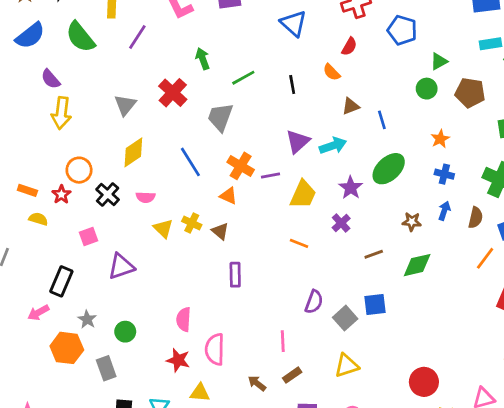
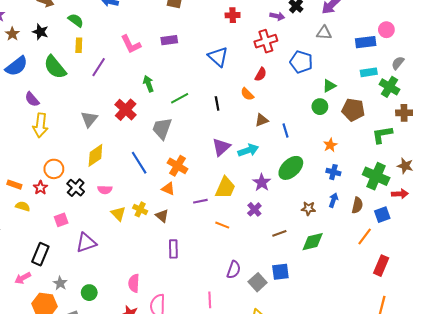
purple line: (270, 175) -> (200, 201), moved

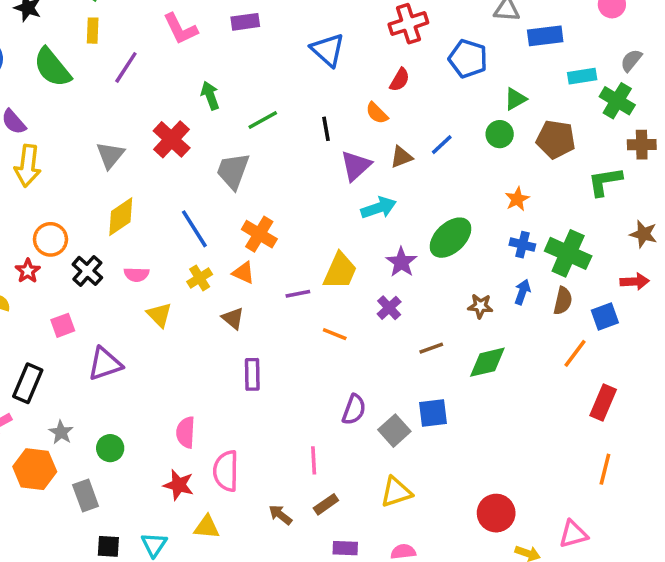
blue rectangle: (366, 42) -> (545, 36), moved
blue line: (286, 130) -> (442, 145), moved, turned 64
purple triangle: (221, 147) -> (356, 166), moved
green cross: (376, 176) -> (568, 253), moved
yellow cross: (140, 209) -> (200, 278), moved, turned 32

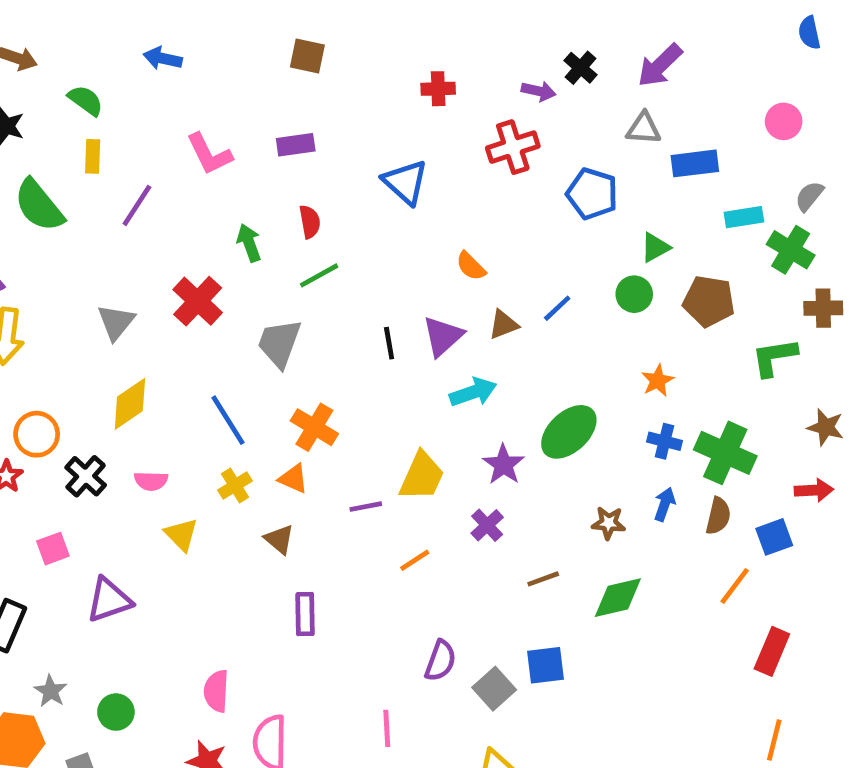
red semicircle: (400, 80) -> (310, 222), moved, turned -40
black line: (326, 129) -> (389, 343), moved
orange line: (335, 334) -> (415, 560), turned -55

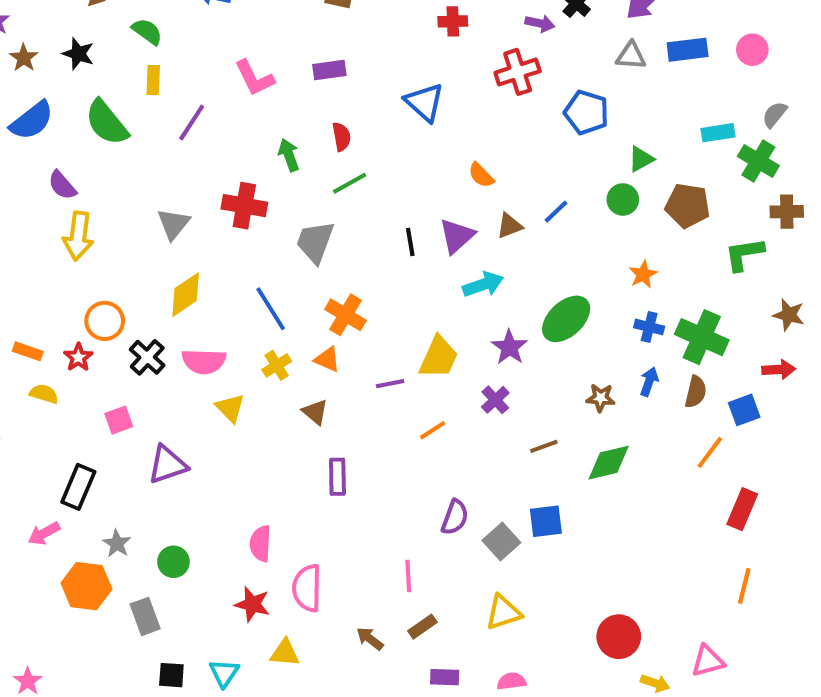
blue rectangle: (695, 163) -> (688, 50), moved
red cross: (198, 301) -> (244, 206), turned -33
pink semicircle: (151, 481) -> (204, 361), size x1.5

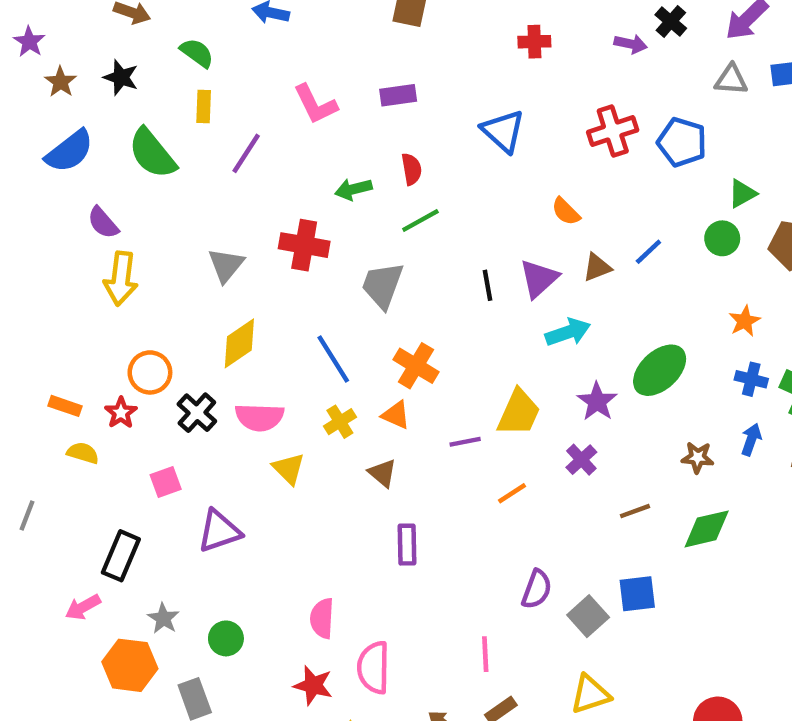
red cross: (518, 72) -> (613, 131), moved
green arrow: (289, 155) -> (353, 189), turned -84

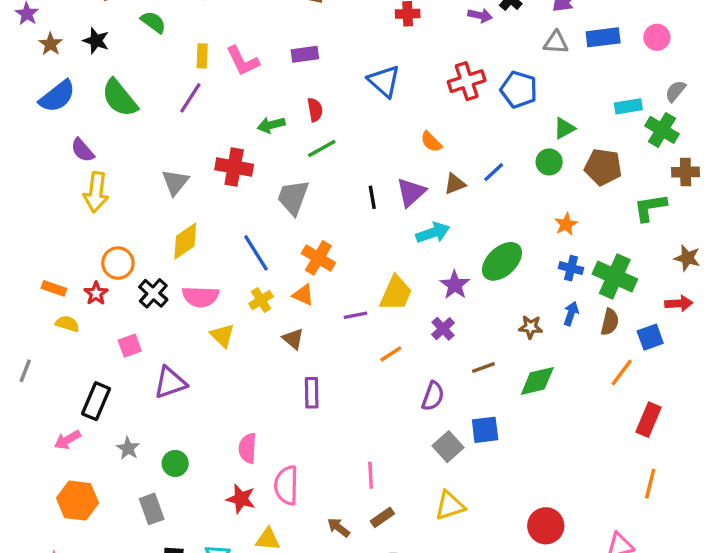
yellow rectangle: (204, 106) -> (202, 56), moved
purple semicircle: (537, 589) -> (433, 396), moved
orange hexagon: (130, 665) -> (77, 501), moved

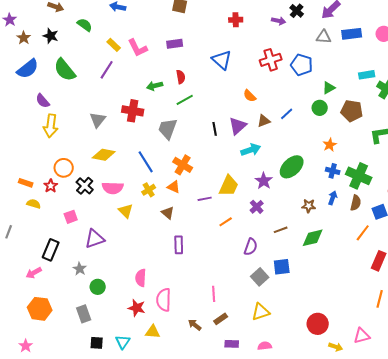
yellow rectangle: (202, 56) -> (114, 45), turned -48
yellow diamond: (185, 241) -> (104, 155), turned 45
gray star: (128, 448) -> (80, 269), moved

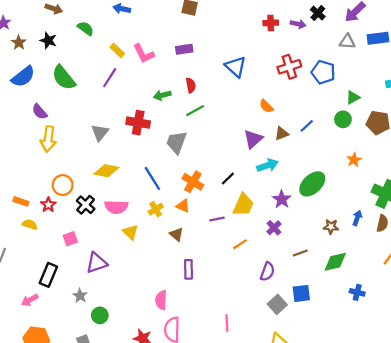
red cross: (236, 20) -> (271, 23), moved
black line: (215, 129) -> (228, 178), moved, turned 56
blue cross: (333, 171) -> (357, 292), moved
pink semicircle: (141, 278) -> (161, 300), moved

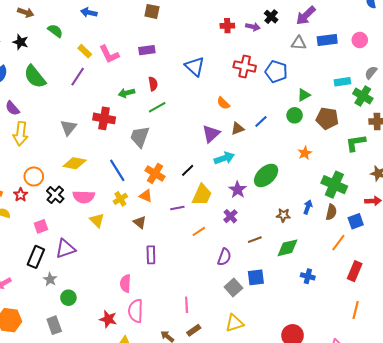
red cross: (289, 67) -> (245, 66), turned 30
black rectangle: (48, 275) -> (36, 257), moved

